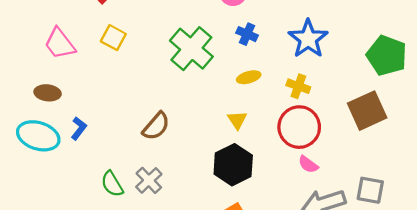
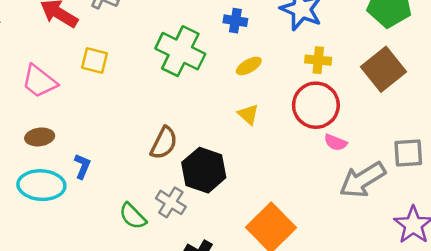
yellow cross: (298, 86) -> (318, 60), moved
black hexagon: (233, 165) -> (204, 170), moved

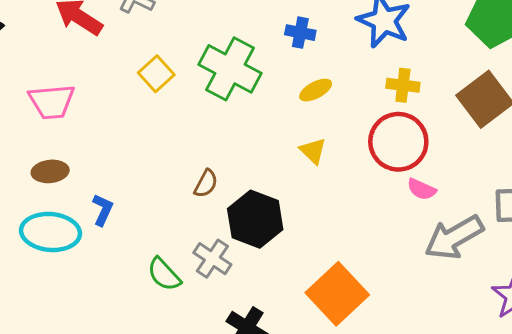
yellow square: (94, 61) -> (156, 74), moved, turned 32
pink trapezoid: (39, 81) -> (52, 102), turned -45
brown semicircle: (164, 143) -> (206, 184), size x0.7

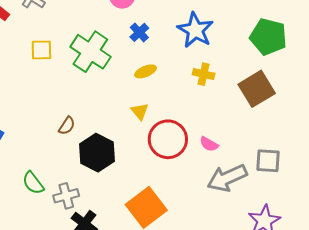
blue cross: (300, 33) -> (139, 32), turned 30
yellow square: (156, 74) -> (41, 50), turned 35
red circle: (398, 142) -> (168, 139), moved
gray cross: (212, 259) -> (66, 196), moved, turned 35

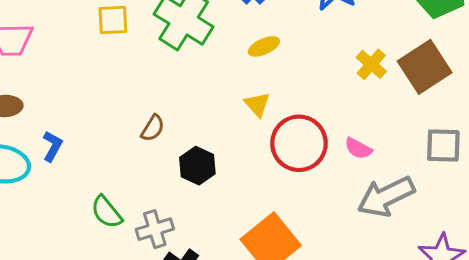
yellow cross: (204, 74) -> (371, 64), moved, turned 30
black hexagon: (97, 153) -> (197, 166), size x0.7
gray square: (268, 161) -> (443, 146), moved

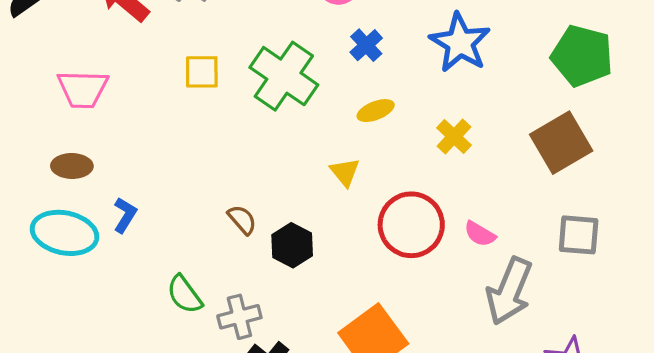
yellow cross: (371, 64) -> (454, 136), moved
yellow triangle: (257, 104) -> (345, 172), moved
brown semicircle: (153, 128) -> (242, 220), moved, turned -76
gray arrow: (386, 197) -> (509, 291), turned -44

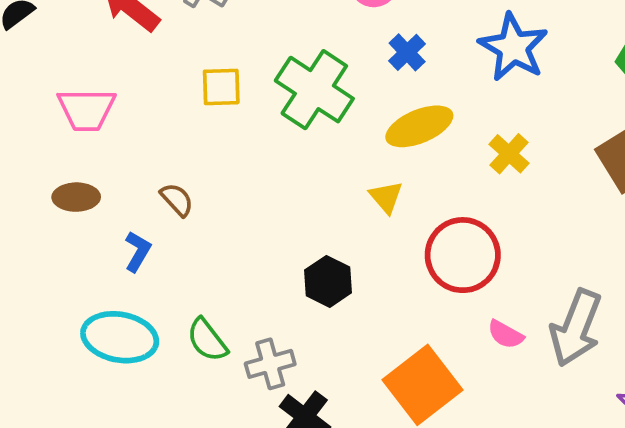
yellow ellipse: (376, 111) -> (419, 126), size x1.6
brown semicircle: (242, 220) -> (177, 200), moved
cyan ellipse: (65, 233) -> (120, 337), moved
pink semicircle: (480, 234) -> (506, 334), moved

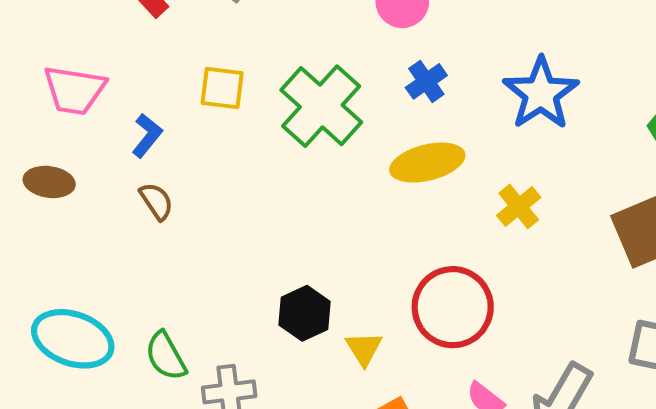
yellow triangle: (386, 197) -> (364, 349), moved
blue L-shape: (138, 251) -> (147, 136), moved

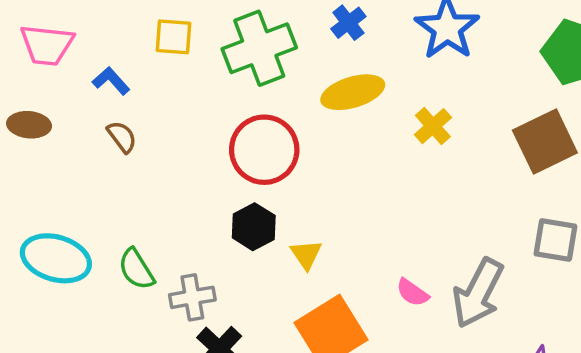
green cross: (321, 106) -> (259, 48), turned 30
blue L-shape: (147, 136) -> (111, 81), turned -78
red circle: (453, 307) -> (264, 150), moved

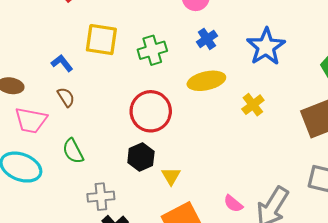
yellow square: (173, 37) -> (101, 40), size x1.4
pink trapezoid: (47, 45) -> (31, 120), moved
green cross: (259, 48) -> (152, 50), size x0.7
green semicircle: (136, 269) -> (73, 151), moved

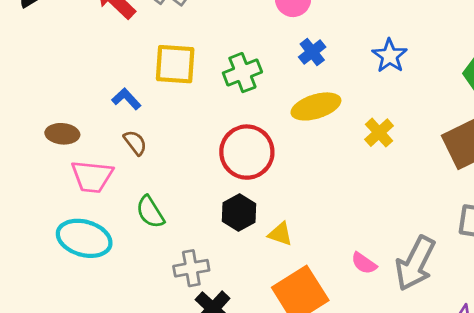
blue star: (266, 47) -> (390, 56), size x0.7
yellow triangle: (171, 176) -> (280, 234), turned -36

